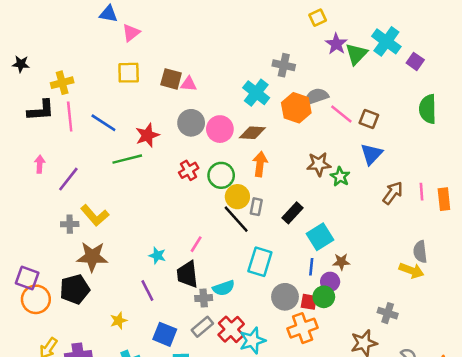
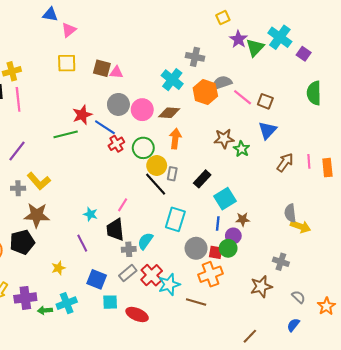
blue line: (103, 123) -> (105, 127), moved
gray semicircle: (420, 252) -> (290, 213), moved
cyan semicircle: (224, 288) -> (145, 241), turned 144

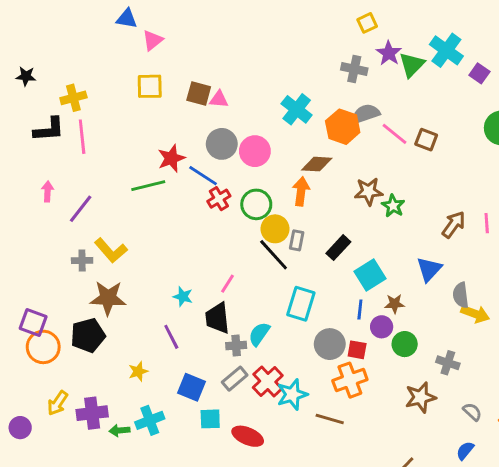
gray cross: (195, 57) -> (354, 69), moved
brown diamond: (169, 113) -> (317, 164), moved
blue triangle: (267, 130) -> (429, 269), moved
green circle: (228, 248) -> (405, 344), moved

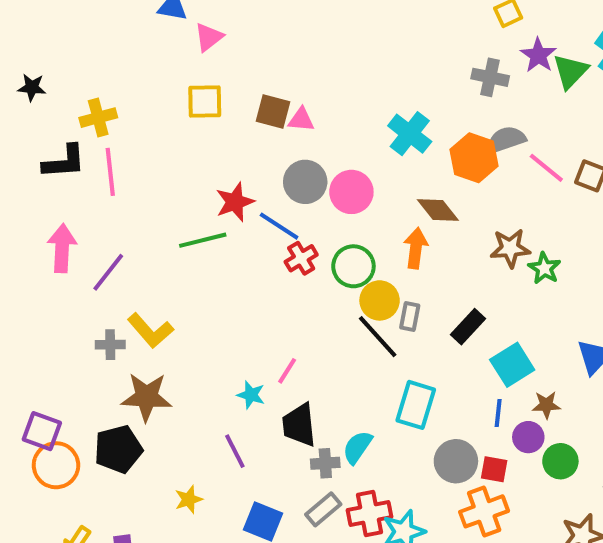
brown diamond: (317, 164) -> (438, 210), turned 48
pink arrow: (48, 191) -> (62, 248), size x1.6
pink line: (227, 284) -> (287, 371), moved
red cross: (268, 381) -> (370, 513), turned 32

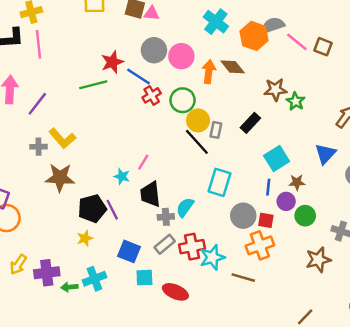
orange arrow: (416, 248) -> (209, 72), moved
black rectangle: (468, 327) -> (250, 123), moved
black pentagon: (118, 449) -> (92, 209), moved

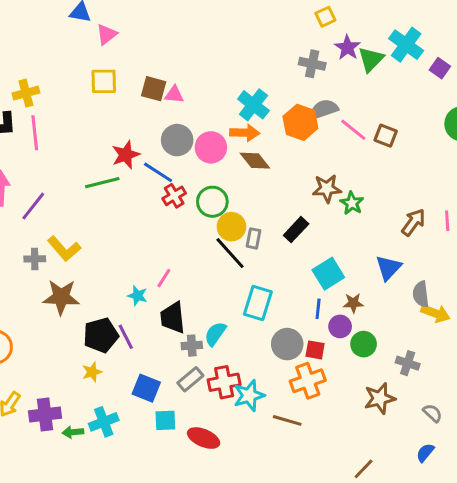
brown diamond: (233, 67) -> (255, 161), moved
orange arrow: (209, 72) -> (245, 133), moved, turned 85

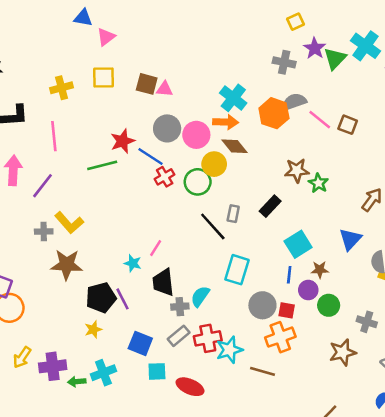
yellow cross: (26, 93) -> (61, 88), moved
pink line: (35, 133) -> (54, 136), moved
yellow circle: (231, 227) -> (214, 164), moved

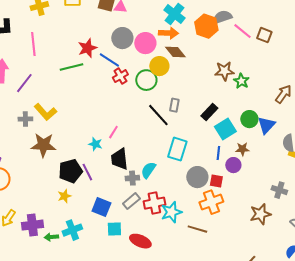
black rectangle: (270, 206) -> (209, 112), moved
green circle: (329, 305) -> (249, 119), moved

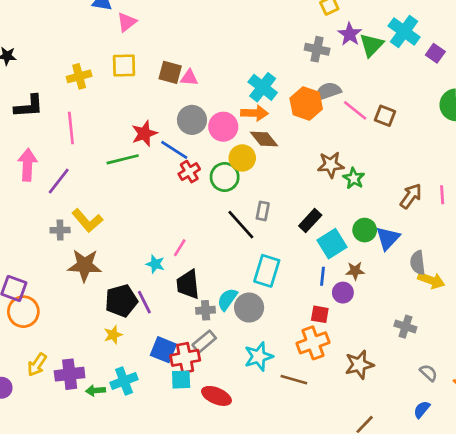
gray circle: (197, 177) -> (249, 308), moved
red cross: (154, 203) -> (185, 358), moved
brown star: (260, 214) -> (359, 365), moved

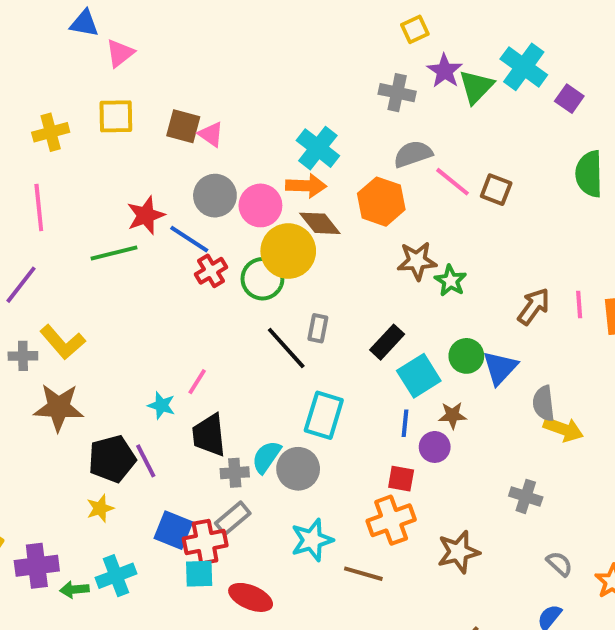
pink triangle: (189, 78) -> (211, 134), turned 30
orange hexagon: (306, 104) -> (381, 202), moved
yellow circle: (242, 158) -> (288, 251), size x1.4

